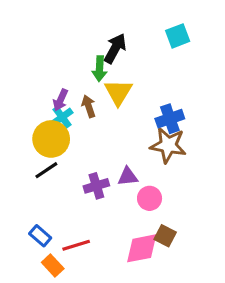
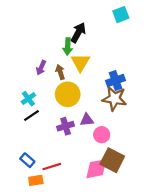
cyan square: (178, 36) -> (121, 15), moved
cyan cross: (62, 117) -> (28, 99), moved
yellow circle: (51, 139) -> (68, 94), moved
brown square: (165, 236) -> (112, 160), size x1.6
orange rectangle: (53, 265) -> (36, 180), turned -56

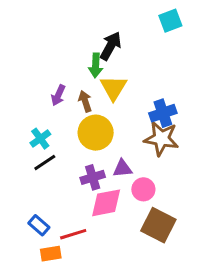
pink diamond: (96, 169) -> (106, 203), moved

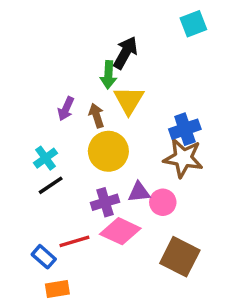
pink circle: (143, 189) -> (163, 202), moved
pink diamond: (106, 203) -> (120, 231), turned 36
red line: (73, 234) -> (74, 241), moved

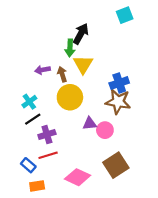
purple arrow: (66, 109) -> (43, 70), turned 56
purple cross: (105, 202) -> (47, 134), moved
pink diamond: (120, 231) -> (78, 177), moved
brown square: (180, 257) -> (116, 165), turned 30

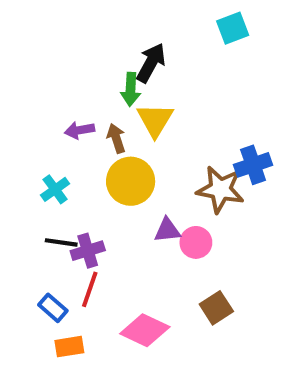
blue cross: (119, 83) -> (253, 165), moved
black line: (33, 119) -> (61, 242), moved, turned 42
red line: (48, 155) -> (90, 289), turned -54
brown square: (116, 165) -> (216, 308), size x0.7

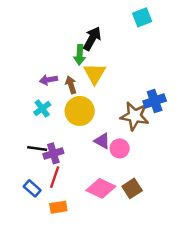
cyan cross: (55, 189) -> (42, 108), moved
purple triangle: (167, 230) -> (102, 141), turned 35
pink diamond: (145, 330) -> (101, 188), moved
orange rectangle: (69, 347) -> (58, 207), moved

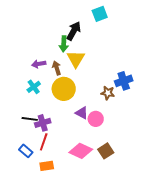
cyan square: (142, 17) -> (100, 14), moved
brown star: (135, 116) -> (108, 93), size x0.6

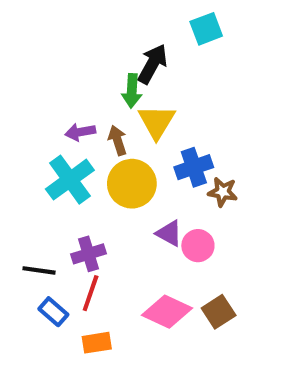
blue cross: (124, 81) -> (194, 167), moved
cyan cross: (34, 87) -> (70, 180), size x1.6
black line: (30, 119) -> (39, 270), moved

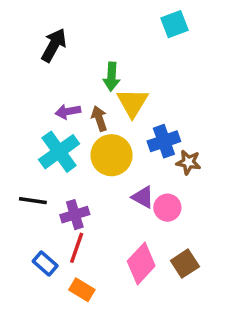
black arrow: (153, 64) -> (54, 45), moved
black line: (39, 270) -> (33, 201), moved
pink diamond: (167, 312) -> (141, 264), turned -72
orange rectangle: (97, 343) -> (82, 290), turned 40

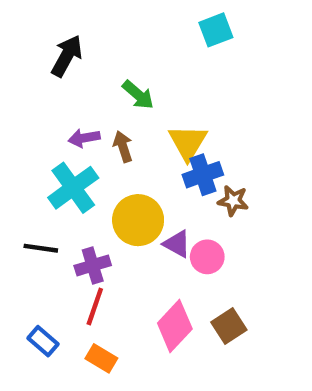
green arrow: (111, 77) -> (138, 95), turned -52
yellow triangle: (132, 103) -> (188, 142), moved
yellow circle: (111, 155) -> (138, 220), moved
blue rectangle: (45, 264) -> (43, 341), moved

